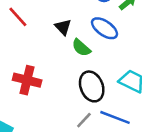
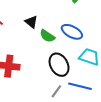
blue ellipse: (104, 28) -> (72, 32), moved

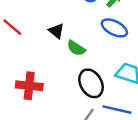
blue ellipse: (72, 32) -> (114, 28), moved

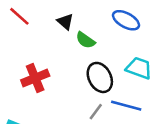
red cross: (29, 86) -> (35, 78), turned -30

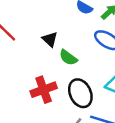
red cross: (35, 78) -> (44, 90), moved

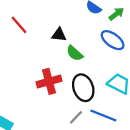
black triangle: (50, 39) -> (59, 35), turned -42

